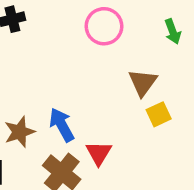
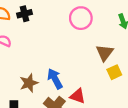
red triangle: (99, 153) -> (78, 96), turned -42

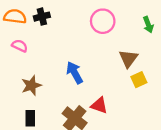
blue arrow: (55, 79) -> (75, 73), moved
brown star: (29, 83) -> (31, 85), moved

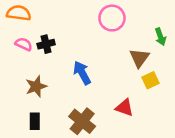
black cross: (42, 17) -> (46, 44), moved
green arrow: (148, 25) -> (160, 37), moved
red triangle: (99, 105) -> (124, 108), moved

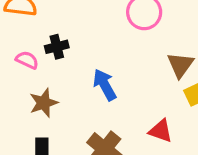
pink semicircle: (24, 44) -> (27, 60), moved

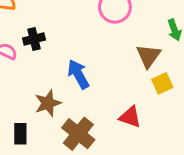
brown star: (44, 103) -> (48, 103), moved

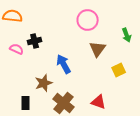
brown triangle: (148, 56) -> (98, 49), moved
red triangle: (130, 117) -> (99, 102), moved

